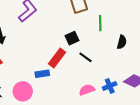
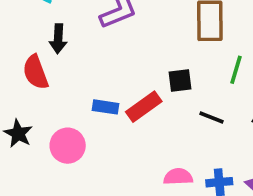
black line: (85, 57) -> (211, 117), moved, turned -32
blue rectangle: (42, 74) -> (106, 107), moved

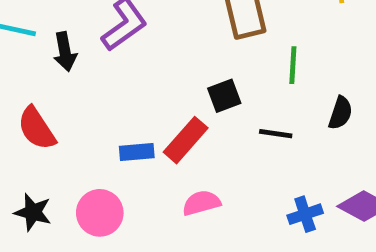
black arrow: (58, 39) -> (65, 52), moved
pink semicircle: (178, 177) -> (201, 203), moved

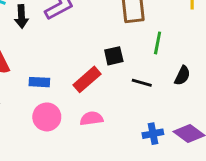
blue rectangle: (137, 152) -> (39, 82), moved
pink circle: (100, 213) -> (47, 117), moved

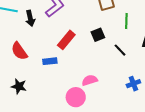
red rectangle: (87, 79) -> (66, 40), moved
black line: (142, 83) -> (120, 50), turned 40
pink circle: (47, 117) -> (76, 97), moved

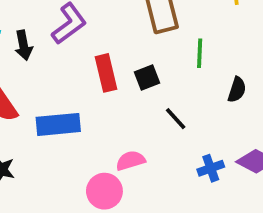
red rectangle: (66, 40) -> (106, 73), moved, turned -54
black line: (120, 50) -> (176, 119), moved
blue rectangle: (50, 61) -> (58, 124), size x1.6

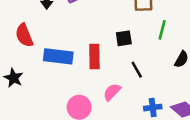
red rectangle: (106, 73) -> (94, 56), moved
pink semicircle: (131, 161) -> (112, 92), moved, turned -42

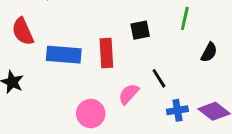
black line: (137, 70) -> (159, 78), moved

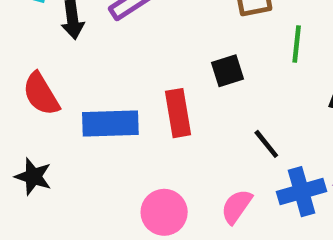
pink semicircle: (129, 94) -> (237, 206), moved
blue cross: (177, 110) -> (302, 192), size x1.4

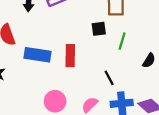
green line: (297, 44) -> (122, 41), moved
black square: (228, 71) -> (99, 29), moved

